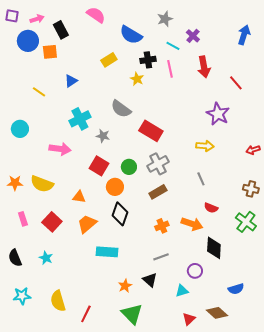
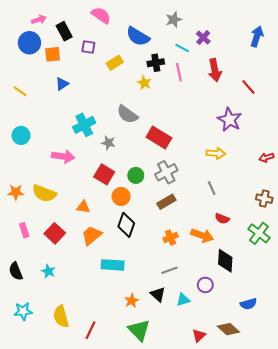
purple square: (12, 16) -> (88, 47), moved
blue triangle: (71, 81) -> (62, 84), moved
yellow line: (39, 92) -> (20, 91), moved
cyan triangle: (182, 291) -> (183, 300), moved

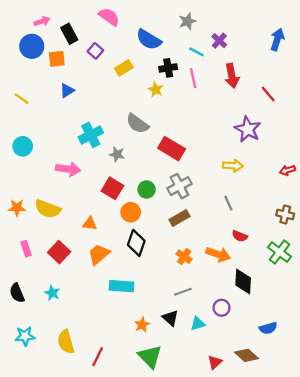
purple square: (88, 47) -> (95, 51), turned 32
orange cross: (171, 238) -> (184, 257), turned -32

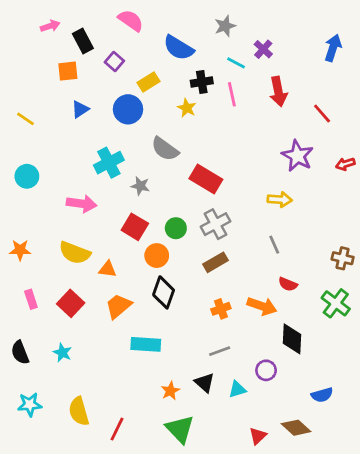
blue circle: (32, 46) -> (128, 109), moved
red arrow: (287, 170) -> (345, 164), moved
yellow semicircle: (48, 209) -> (75, 253), moved
orange cross: (184, 257) -> (221, 309), turned 35

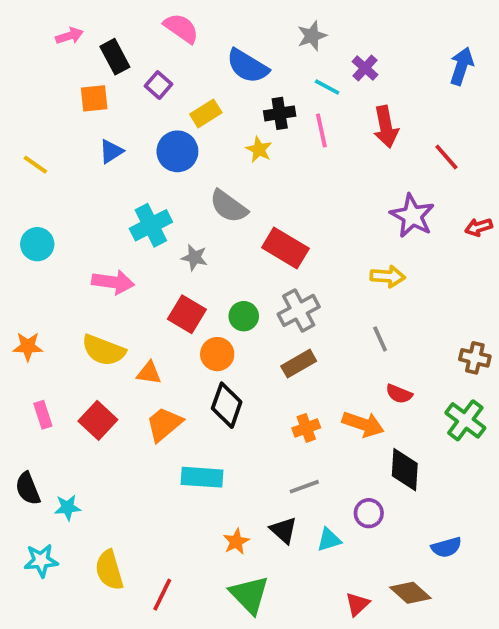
cyan star: (62, 353) -> (68, 507), moved, turned -30

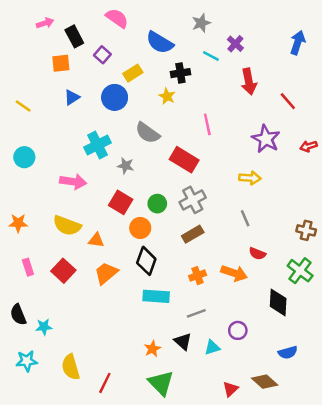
pink line: (321, 131) -> (207, 124), moved
black diamond: (405, 470) -> (278, 302), moved
cyan rectangle: (202, 477) -> (156, 296), moved

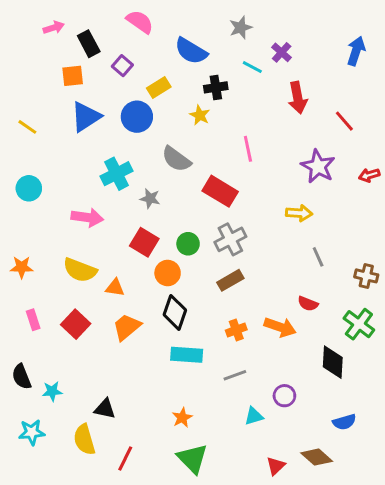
blue triangle: (72, 97) -> (86, 117), size x1.6
gray line: (245, 218) -> (318, 257), moved
black triangle: (183, 341) -> (105, 409), moved, turned -30

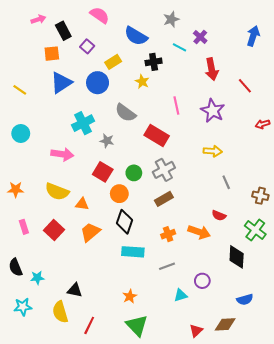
purple star: (318, 166) -> (213, 111), moved
brown diamond: (317, 457) -> (225, 324), turned -45

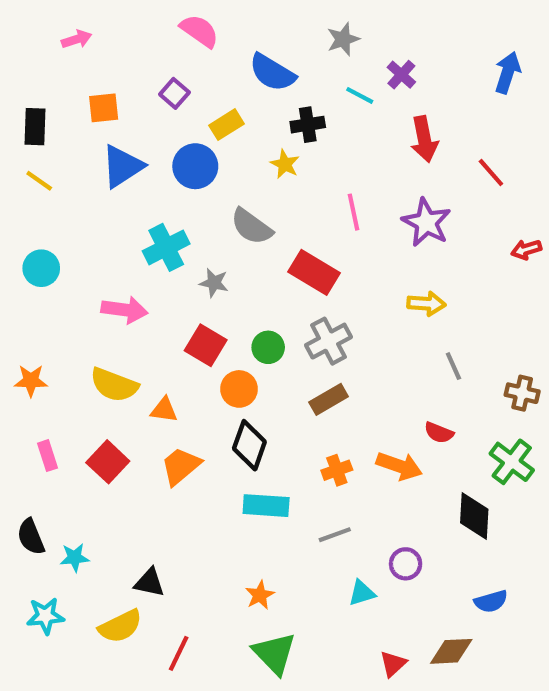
black rectangle: (63, 31) -> (35, 127), moved, turned 30
yellow semicircle: (60, 312) -> (120, 626), turned -100

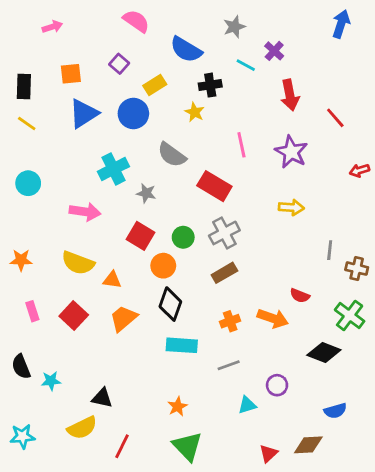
blue arrow: (508, 73) -> (341, 24), moved
gray line: (453, 366) -> (330, 250), moved, turned 30
black diamond: (474, 516) -> (324, 352), turned -72
cyan star: (45, 616) -> (22, 436), moved

